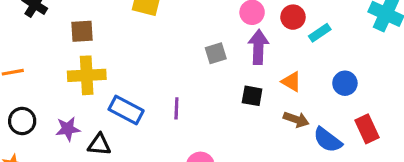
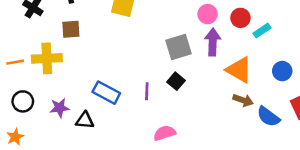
gray square: (216, 53) -> (178, 47), size x1.5
yellow cross: (87, 75) -> (47, 58), moved
orange triangle: (291, 82) -> (239, 70), size x1.6
black square: (252, 96) -> (176, 81), moved, turned 30

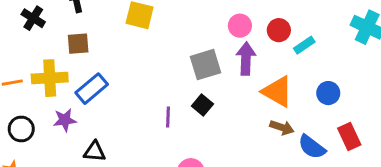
blue rectangle: (106, 93) -> (92, 89), moved, turned -68
purple star: (59, 108) -> (65, 120), moved

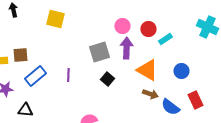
brown square: (78, 44) -> (20, 55), moved
blue rectangle: (92, 89) -> (35, 76), moved
black square: (202, 105) -> (107, 79), moved
purple line: (168, 117) -> (68, 75), moved

